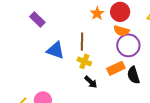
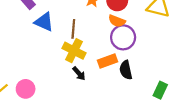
blue triangle: (56, 50) -> (44, 22), moved
yellow cross: (84, 61) -> (74, 51), size x1.5

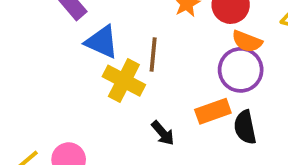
orange semicircle: (117, 21) -> (247, 41), moved
yellow cross: (74, 51) -> (124, 81), moved

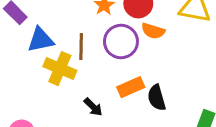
blue triangle: (102, 42) -> (41, 40), turned -32
purple circle: (241, 70) -> (121, 42), moved

